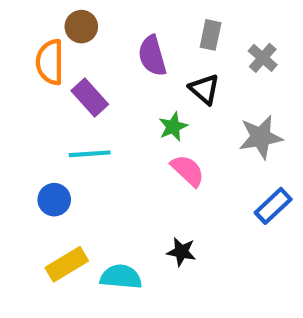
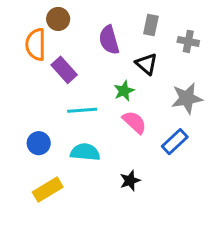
gray cross: (263, 58) -> (188, 41), turned -30
cyan line: (90, 154) -> (82, 110), moved
blue rectangle: (273, 206) -> (175, 142), moved
black star: (181, 252) -> (130, 181), turned -30
cyan semicircle: (121, 277) -> (85, 152), moved

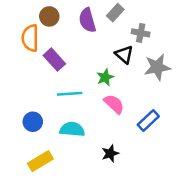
gray rectangle: (151, 25) -> (115, 13), moved, turned 30
purple semicircle: (109, 40) -> (87, 20), moved
gray cross: (188, 41) -> (141, 33), moved
gray star: (187, 98) -> (157, 67), moved

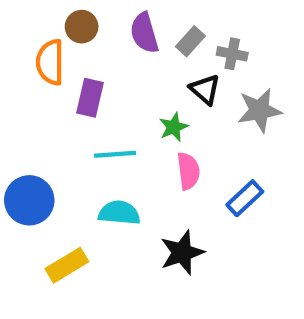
gray rectangle: (115, 13) -> (190, 41), moved
purple rectangle: (54, 60) -> (90, 98), turned 55
pink semicircle: (114, 104) -> (188, 171), turned 40
blue circle: (33, 122) -> (29, 200), moved, size x1.5
black star: (110, 153) -> (182, 253), size x1.5

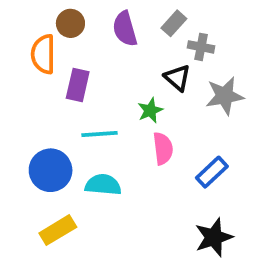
gray rectangle: (190, 41) -> (174, 23), moved
blue circle: (29, 200) -> (51, 170), moved
black star: (182, 253) -> (214, 237), moved

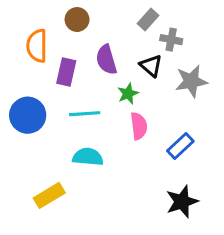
brown circle: (70, 23) -> (77, 20), moved
purple semicircle: (125, 29) -> (106, 60), moved
blue circle: (51, 170) -> (28, 115), moved

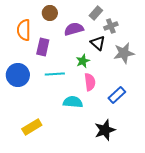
gray cross: (171, 40) -> (111, 26), turned -32
purple semicircle: (106, 60) -> (74, 29), moved, turned 90
cyan semicircle: (88, 157) -> (73, 102), moved
black star: (182, 202) -> (105, 130), moved

